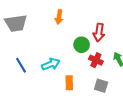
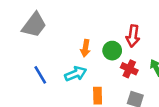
orange arrow: (59, 17) -> (85, 48), moved
gray trapezoid: (16, 23) -> (34, 25), turned -45

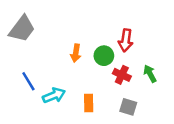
cyan arrow: (76, 74) -> (54, 95), moved

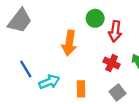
orange arrow: (76, 53) -> (69, 43), size x1.5
green circle: (104, 56) -> (95, 18), moved
gray square: (128, 107) -> (117, 92), turned 35

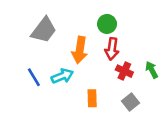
gray trapezoid: (20, 21) -> (44, 30), moved
red arrow: (115, 31) -> (112, 49), moved
cyan arrow: (49, 82) -> (62, 76), moved

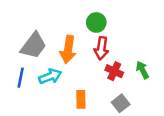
gray trapezoid: (44, 30) -> (33, 46), moved
blue line: (34, 77) -> (21, 78), turned 42

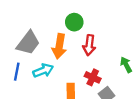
green circle: (96, 22) -> (74, 22), moved
red cross: (114, 71) -> (93, 77), moved

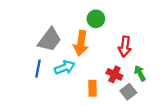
red arrow: (89, 45) -> (125, 47), moved
green arrow: (126, 65) -> (140, 73), moved

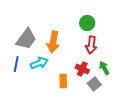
green circle: (96, 19) -> (87, 23), moved

